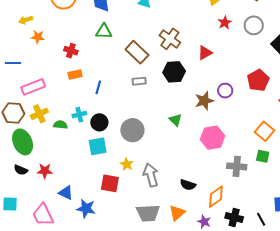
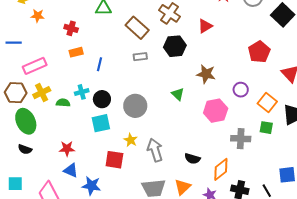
purple circle: (225, 91) -> (241, 90), moved
brown star: (204, 101) -> (206, 74), turned 30
red star: (45, 171) -> (67, 149), moved

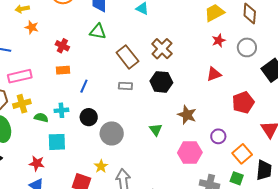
red triangle: (205, 26) -> (214, 74), moved
black circle: (102, 99) -> (89, 117), moved
cyan square: (101, 123) -> (57, 142), moved

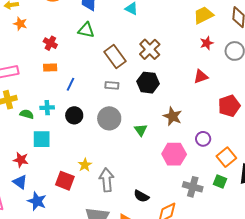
gray circle: (112, 133) -> (109, 118), moved

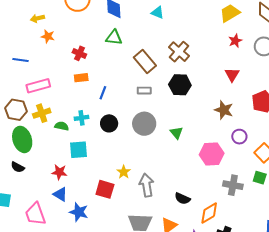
red triangle: (201, 77) -> (232, 75), turned -35
brown star: (173, 116) -> (224, 110), moved

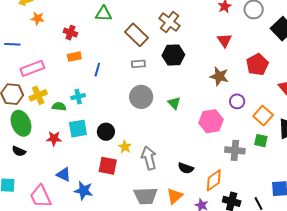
black circle: (109, 123) -> (106, 132), moved
red star: (59, 172) -> (54, 138), moved

